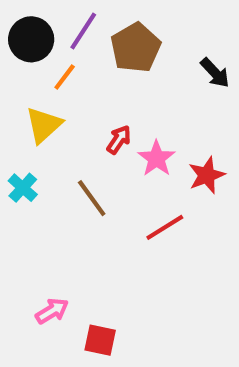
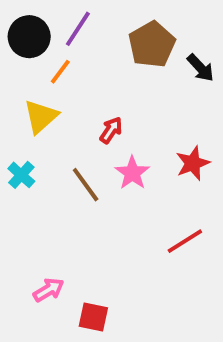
brown pentagon: (136, 48) -> (152, 44), moved
pink star: (156, 158) -> (132, 173), moved
red line: (165, 227) -> (185, 241), moved

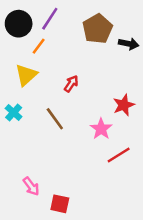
black arrow: (200, 68) -> (129, 44), turned -36
pink star: (132, 173) -> (101, 129), moved
pink arrow: (49, 290) -> (31, 186), turned 84

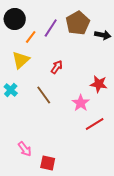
purple line: (50, 19) -> (51, 28), moved
red star: (124, 105) -> (99, 84), turned 30

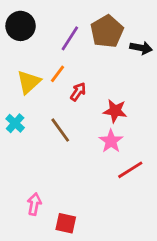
orange line: (31, 37) -> (58, 74), moved
red star: (99, 84) -> (115, 111), moved
pink arrow: (25, 149) -> (34, 204), turned -133

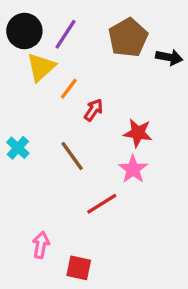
purple line: (70, 38) -> (66, 34), moved
yellow triangle: (29, 82) -> (41, 67), moved
red line: (130, 170) -> (102, 204), moved

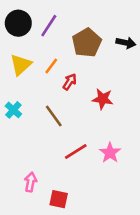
brown pentagon: (128, 38) -> (87, 43), moved
yellow triangle: (41, 67) -> (21, 65), moved
pink star: (133, 169) -> (110, 153), moved

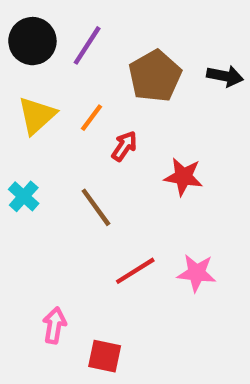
pink star: (110, 153) -> (197, 273), turned -30

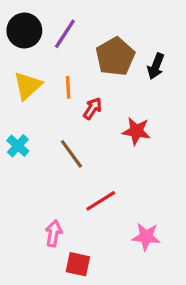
black arrow: (225, 76) -> (156, 66), moved, turned 100
orange line: (92, 118) -> (68, 87), turned -40
pink star: (197, 273) -> (146, 237), moved
pink arrow: (54, 325) -> (54, 233), moved

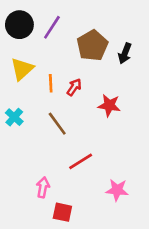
orange line: (68, 87) -> (51, 83), moved

